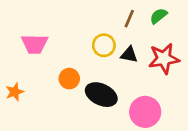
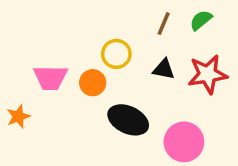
pink trapezoid: (35, 44) -> (50, 78), moved
yellow circle: (104, 45) -> (116, 54), moved
orange circle: (69, 79) -> (93, 83), moved

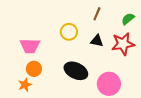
green semicircle: (201, 20) -> (128, 19), moved
orange circle: (93, 83) -> (34, 69), moved
orange star: (18, 117) -> (25, 85), moved

